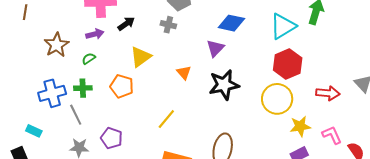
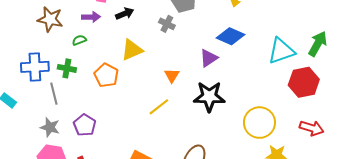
brown star: (57, 45) -> (50, 19), turned 30
red hexagon: (288, 64) -> (304, 82), moved
yellow line: (166, 119) -> (159, 107), moved

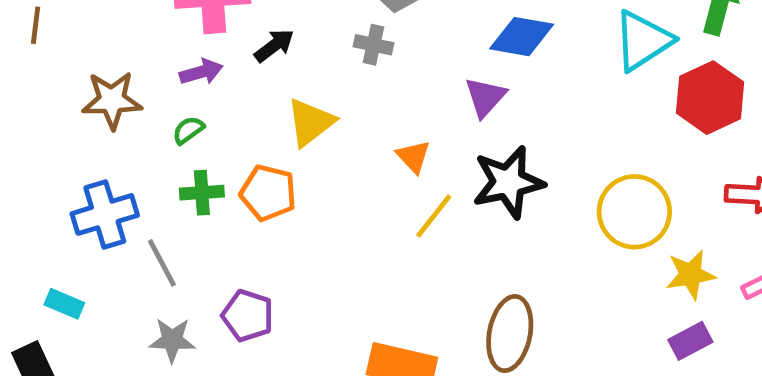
green cross: (67, 68) -> (202, 193), moved
yellow line: (159, 107) -> (434, 216), moved

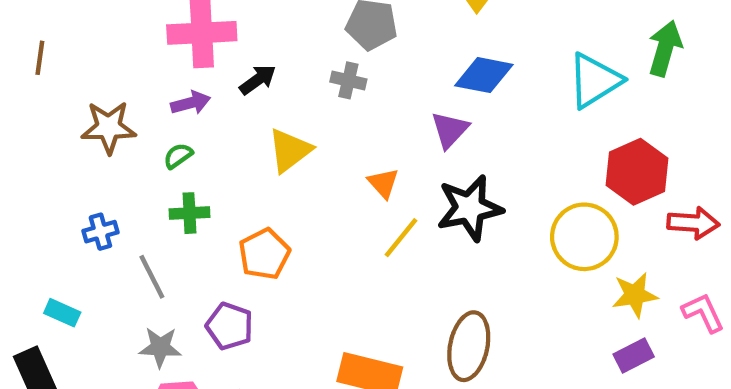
red hexagon: (710, 98) -> (637, 172), moved
orange pentagon: (268, 193) -> (264, 254), moved, turned 30
blue cross: (105, 214) -> (100, 232), size x0.6

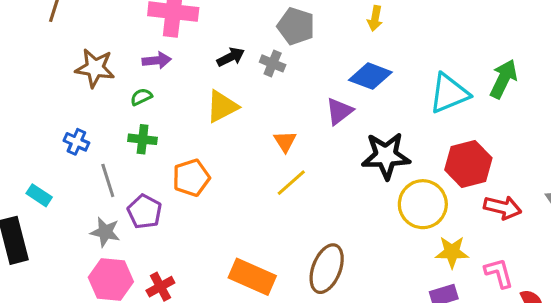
black arrow: (258, 80) -> (231, 57), moved
black star: (470, 208) -> (386, 156), moved
blue cross: (100, 232) -> (76, 142), turned 30
purple pentagon: (230, 326) -> (145, 212), moved

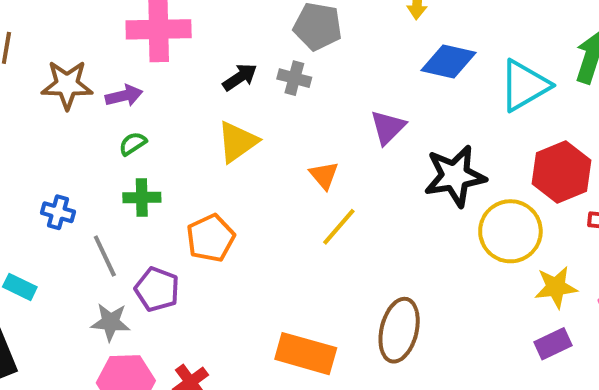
purple arrow: (157, 60) -> (124, 96), moved
brown star: (95, 68) -> (67, 85), moved
blue diamond: (370, 76) -> (449, 61), moved

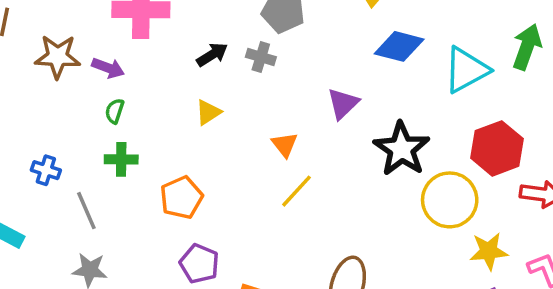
purple arrow: (124, 96) -> (108, 68), turned 32
yellow triangle: (237, 142) -> (208, 112), size x0.7
green semicircle: (133, 144) -> (115, 111), turned -40
black star: (455, 176) -> (402, 149), turned -30
purple pentagon: (157, 289) -> (199, 264), moved

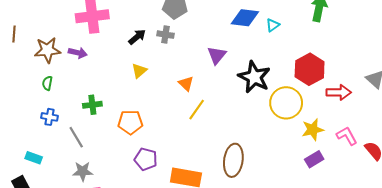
cyan triangle: (466, 70) -> (273, 25), moved, size x0.5
green semicircle: (115, 111) -> (47, 83), moved
orange pentagon: (181, 197) -> (130, 122), turned 30

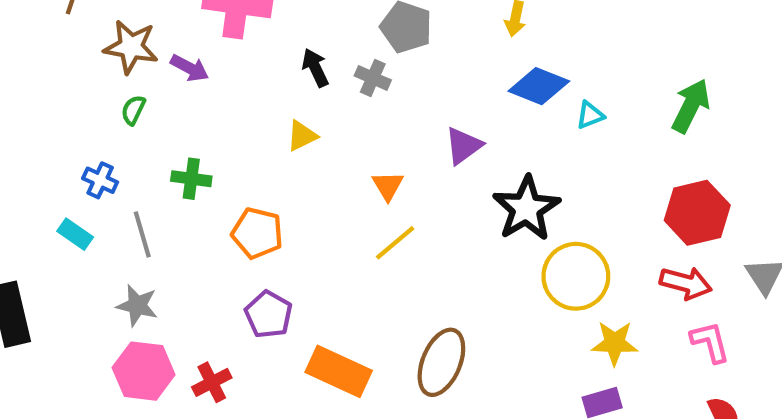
black arrow: (137, 37) -> (315, 68), turned -90
red hexagon: (310, 69) -> (697, 213), moved
green semicircle: (47, 83) -> (133, 110), moved
pink L-shape: (347, 136) -> (710, 342), moved
cyan rectangle: (34, 158) -> (75, 234), moved

